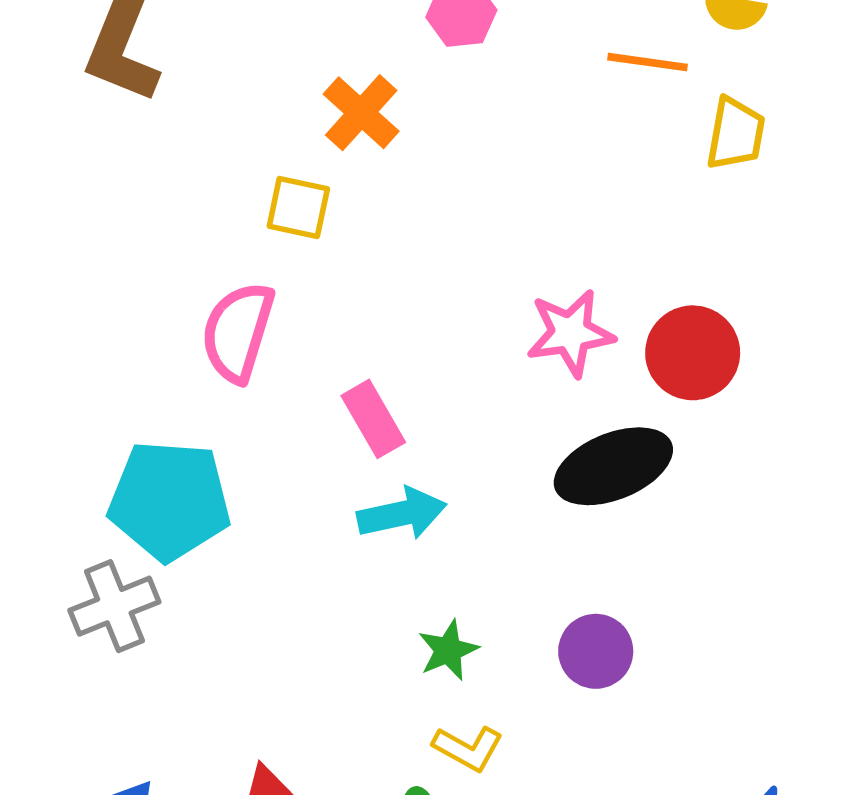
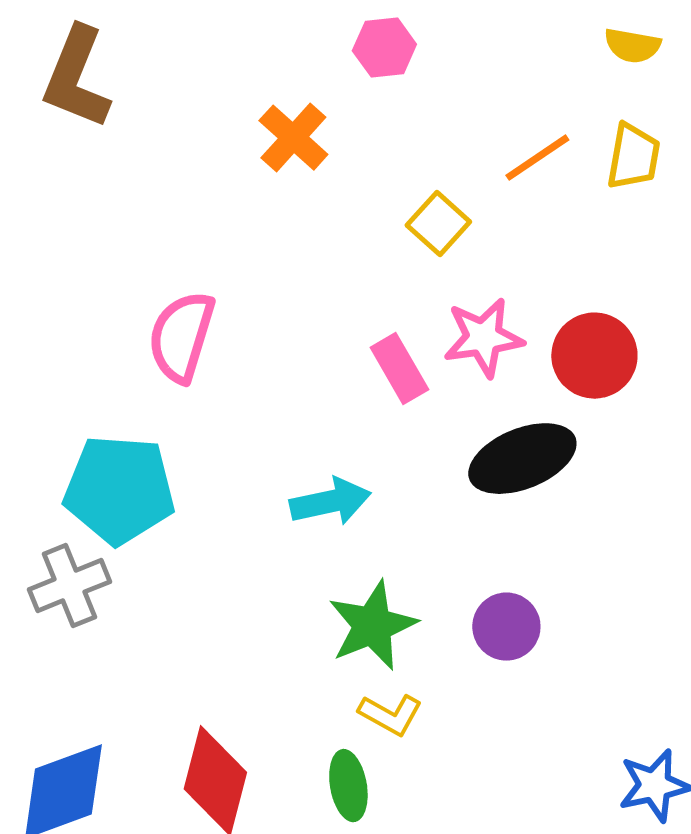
orange line: (647, 62) -> (537, 158), moved, turned -42
yellow square: (298, 207) -> (438, 224), moved, turned 30
pink rectangle: (373, 419) -> (399, 369), moved
green star: (448, 650) -> (372, 626), size x1.6

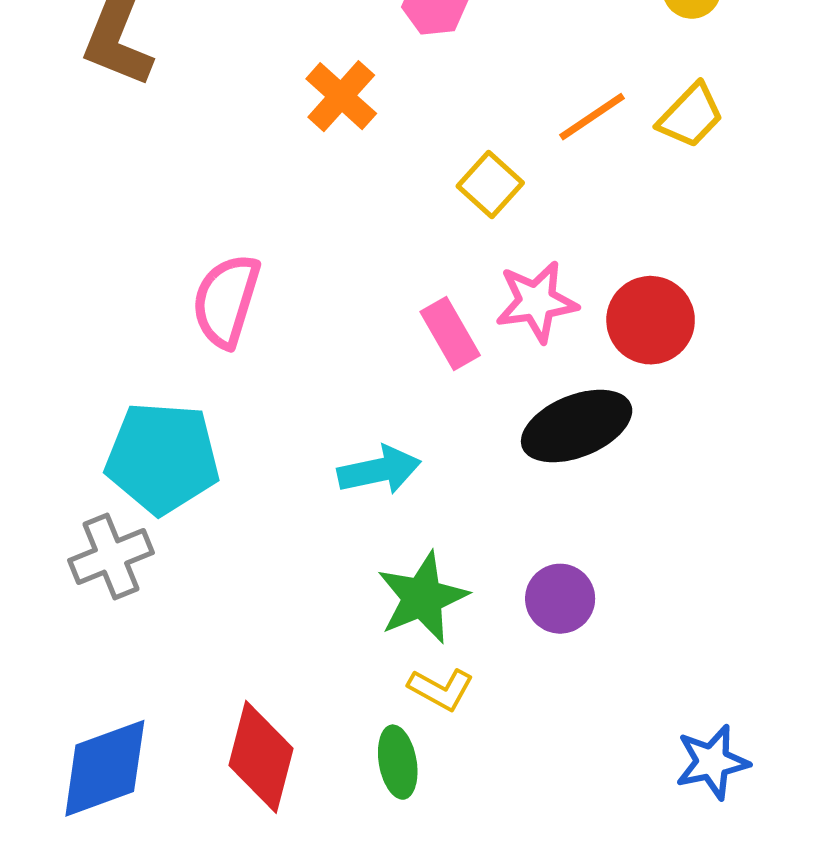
yellow trapezoid: (633, 157) -> (691, 116), turned 34

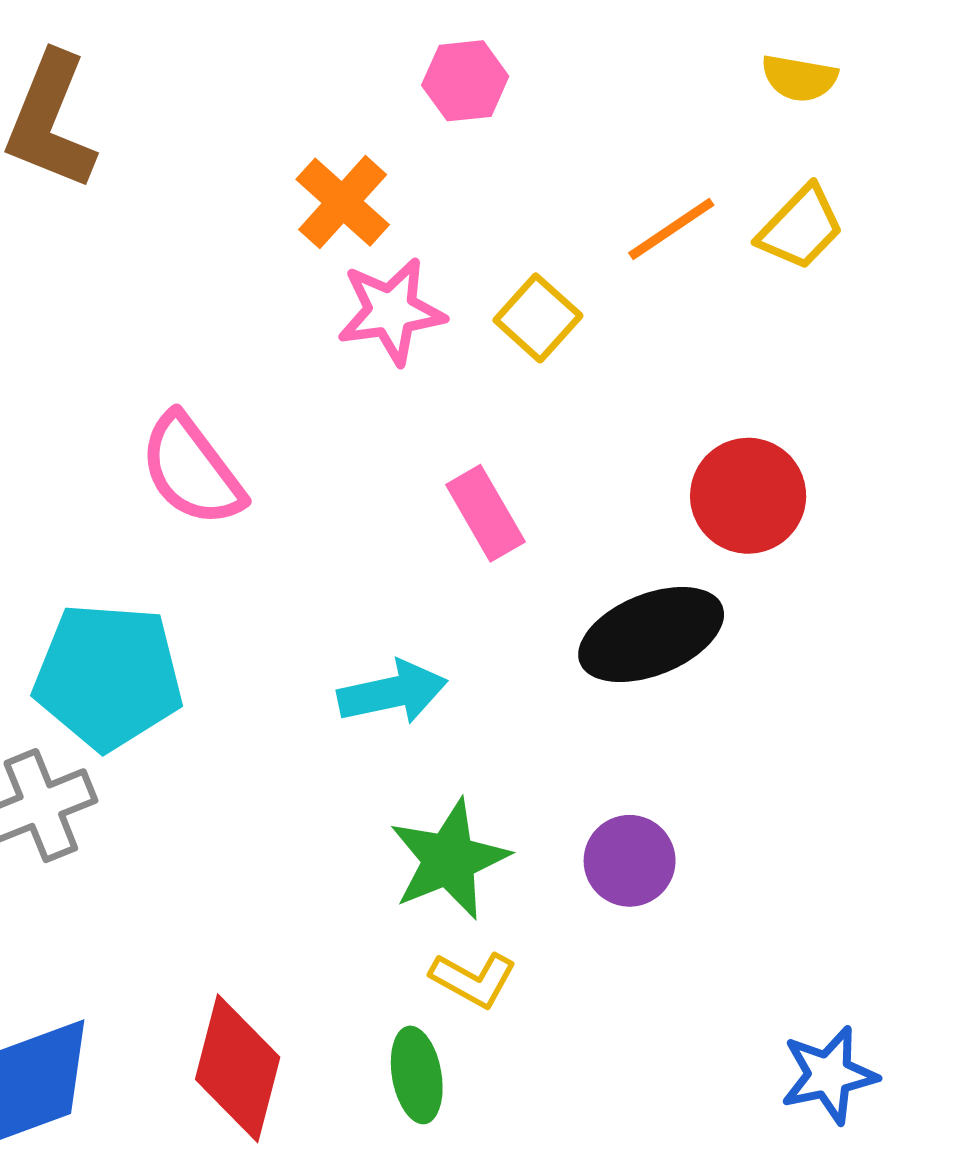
pink semicircle: (226, 301) -> (192, 470), turned -54
pink star: (536, 302) -> (391, 311), moved

